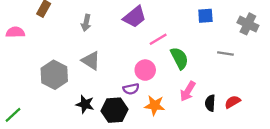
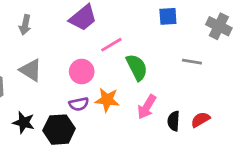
pink circle: (145, 70) -> (82, 72), moved
orange star: (155, 105) -> (107, 100), moved

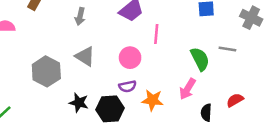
pink line: (111, 45) -> (156, 34), turned -54
green semicircle: (137, 67) -> (200, 59), moved
orange star: (107, 100) -> (152, 100), moved
black semicircle: (174, 121) -> (206, 113), moved

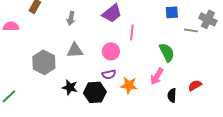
gray line: (227, 49) -> (191, 30), moved
gray triangle: (85, 56) -> (75, 50), turned -36

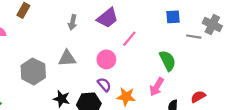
gray arrow: (71, 18) -> (73, 22), moved
pink line: (132, 32) -> (129, 39), turned 35
purple semicircle: (109, 74) -> (104, 85), turned -120

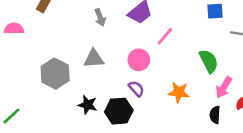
gray arrow: (73, 22) -> (100, 17), turned -32
pink arrow: (157, 87) -> (224, 87), moved
orange star: (126, 97) -> (179, 92), moved

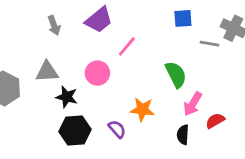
purple semicircle: (136, 89) -> (117, 129), moved
black star: (88, 105) -> (67, 97), moved

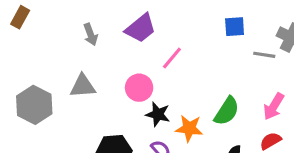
green semicircle: (176, 74) -> (227, 111), moved, turned 60
black star: (67, 97) -> (158, 114), moved
pink arrow: (193, 104) -> (274, 106), moved

